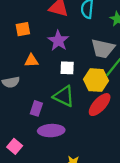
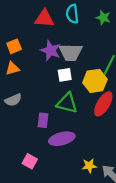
gray trapezoid: (103, 49) -> (71, 52), moved
orange triangle: (31, 61) -> (12, 68), moved

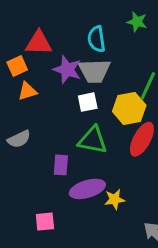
cyan semicircle: (72, 14) -> (96, 39), moved
red triangle: (44, 18) -> (39, 43), moved
orange triangle: (12, 68) -> (27, 91), moved
pink square: (30, 161) -> (45, 222), turned -32
yellow star: (89, 166) -> (115, 199), moved

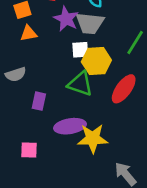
yellow hexagon: (129, 108) -> (96, 61), moved
purple rectangle: (61, 165) -> (39, 101), moved
yellow star: (115, 199) -> (93, 138), size x1.6

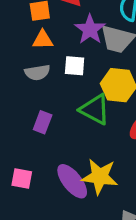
white square: (80, 50) -> (75, 66), moved
gray semicircle: (16, 74) -> (37, 72), moved
purple ellipse: (70, 126) -> (72, 181), moved, turned 52

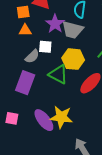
gray semicircle: (37, 72) -> (32, 56), moved, turned -35
purple rectangle: (43, 122) -> (25, 83), size x1.6

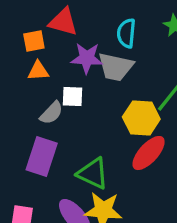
purple star: (55, 24) -> (87, 58), turned -30
yellow hexagon: (73, 59) -> (141, 118), moved
green triangle: (58, 74) -> (93, 173), moved

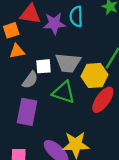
purple star: (87, 58) -> (54, 23), moved
gray trapezoid: (116, 67) -> (68, 63), moved
green triangle: (93, 173) -> (64, 92), moved

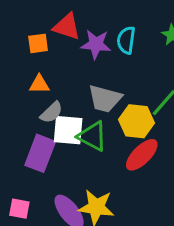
orange triangle: (17, 51) -> (39, 84), moved
white square: (44, 66) -> (68, 130), moved, size x1.5

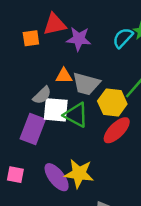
red triangle: (67, 27) -> (55, 24), turned -30
cyan semicircle: (126, 40) -> (123, 38), moved, turned 35
orange triangle: (39, 84) -> (64, 76), moved

